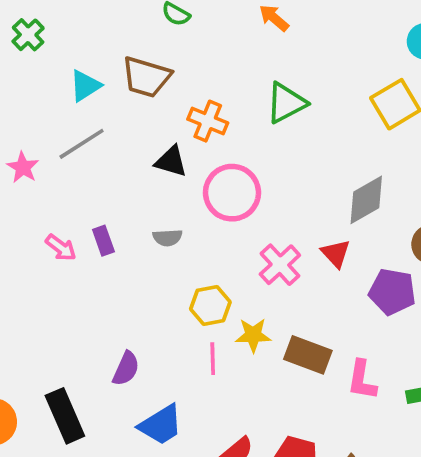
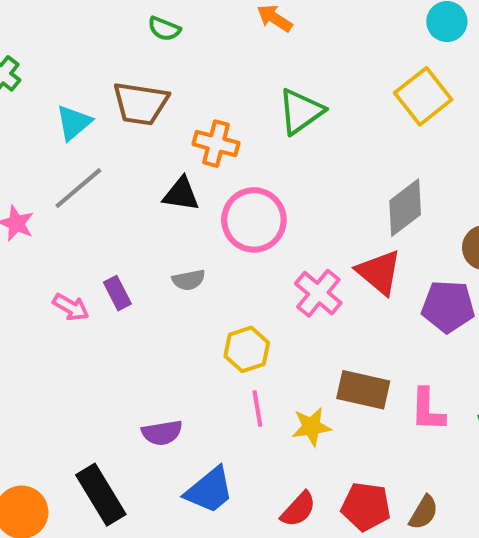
red triangle: (336, 254) -> (379, 272), size x1.4
yellow star: (253, 335) -> (311, 427), moved
purple semicircle: (126, 369) -> (162, 433), turned 64

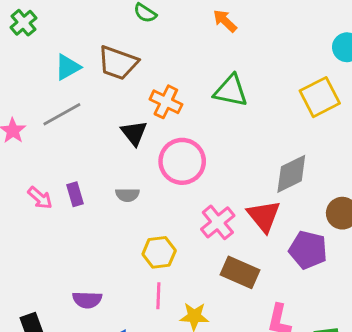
green triangle: (301, 111) -> (231, 91), turned 36
black triangle: (181, 194) -> (134, 133), turned 32
brown rectangle: (363, 390) -> (240, 272), moved

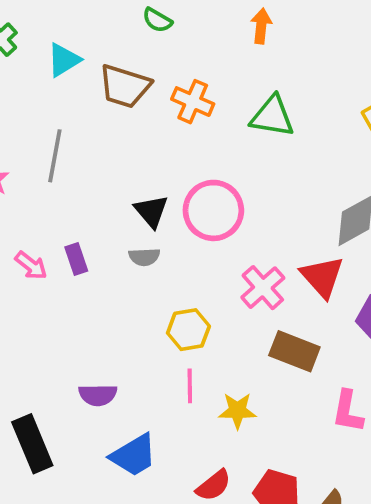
orange arrow: (225, 21) -> (261, 26), turned 55
cyan triangle: (68, 67) -> (64, 60), moved
orange cross: (166, 102) -> (193, 102), moved
gray line: (62, 114) -> (55, 156), turned -48
black triangle: (134, 133) -> (151, 211), moved

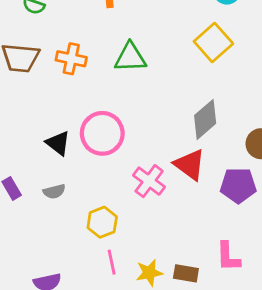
gray semicircle: (144, 257) -> (54, 191), moved
brown rectangle: (294, 351) -> (186, 273), moved, size x0.7

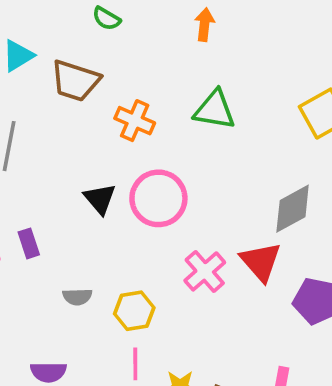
orange cross: (71, 59) -> (135, 121), moved
gray semicircle: (54, 191) -> (77, 297), moved

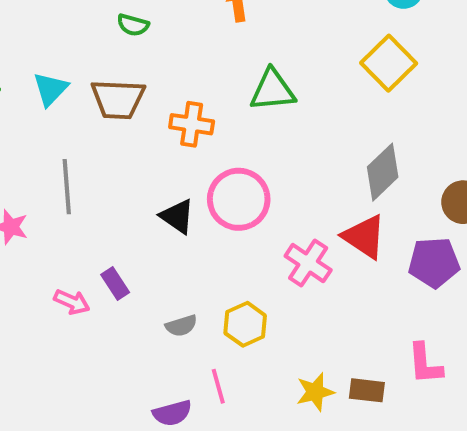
pink line: (135, 364) -> (218, 386), moved

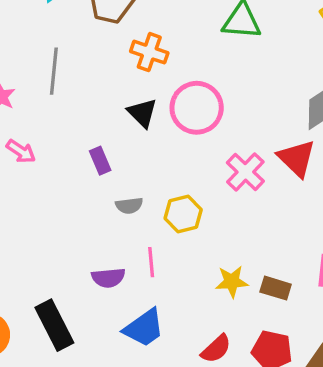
orange cross: (192, 124) -> (149, 52), moved
purple rectangle: (115, 284) -> (100, 161), moved
pink arrow: (72, 302) -> (21, 151), moved

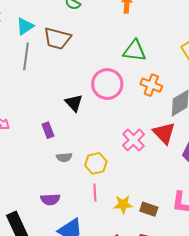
orange cross: (149, 52) -> (151, 85), moved
gray line: (54, 71) -> (26, 56), moved
pink circle: (197, 108) -> (107, 84), moved
pink line: (151, 262) -> (95, 192), moved

